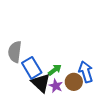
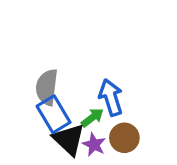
gray semicircle: (15, 52) -> (47, 87), moved
blue arrow: (86, 72) -> (111, 97), moved

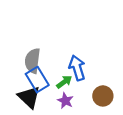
brown circle: (124, 138) -> (103, 96), moved
black triangle: (69, 140) -> (29, 97), moved

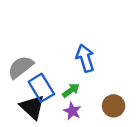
gray semicircle: (33, 61) -> (21, 67), moved, turned 45
blue arrow: (77, 68) -> (85, 58), moved

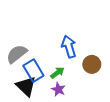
brown circle: (114, 106) -> (92, 64), moved

